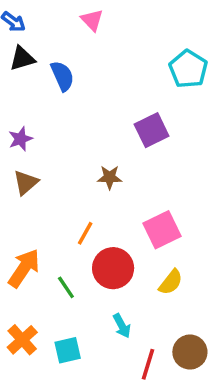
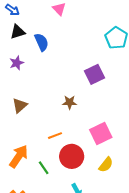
purple star: (20, 139) -> (17, 63), moved
orange line: (85, 233) -> (55, 136), turned 40

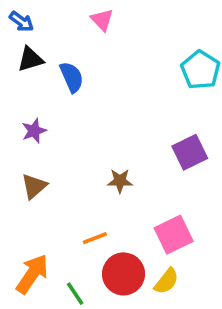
purple star: (17, 63) -> (34, 131), moved
purple square: (94, 74) -> (190, 152), moved
yellow semicircle: (106, 165) -> (166, 281), moved

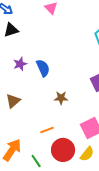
blue semicircle: (72, 77) -> (43, 68), moved
purple star: (34, 131) -> (20, 64), moved

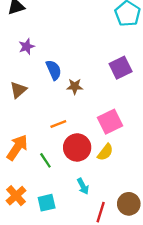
blue semicircle: (43, 68) -> (54, 70), moved

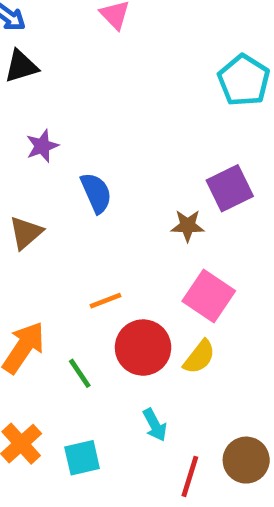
brown star: (75, 86) -> (188, 226), moved
pink square: (110, 122) -> (209, 296), turned -30

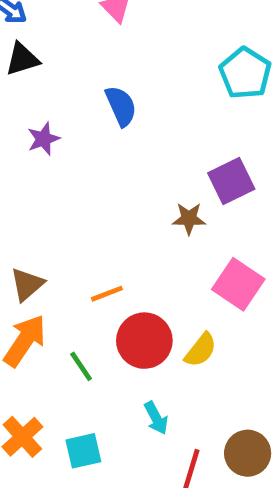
blue semicircle: (96, 193) -> (121, 106), moved
brown triangle: (26, 233) -> (27, 284), moved
pink square: (209, 296) -> (238, 284), moved

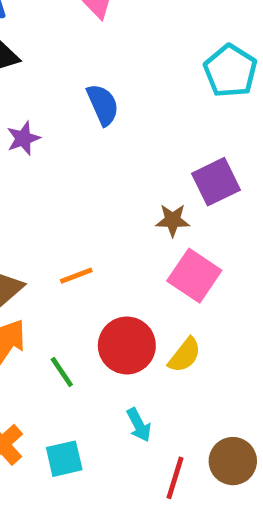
pink square: (238, 284) -> (194, 276), moved
orange line: (107, 294) -> (76, 276), moved

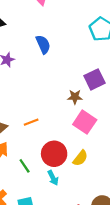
cyan arrow: (139, 425) -> (53, 178), moved

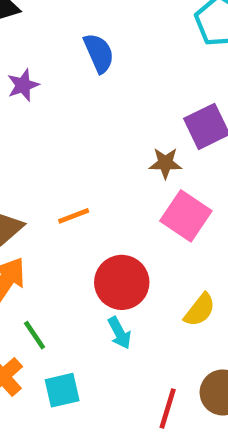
yellow semicircle: (80, 158) -> (200, 310), moved
green line: (25, 166) -> (35, 335), moved

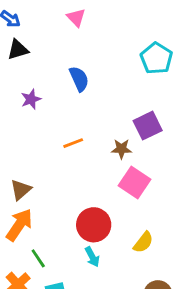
orange line: (74, 216) -> (73, 143), moved

